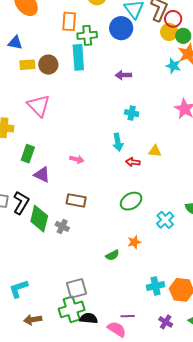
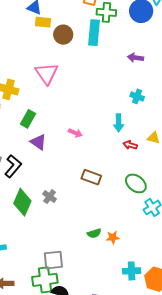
yellow rectangle: (27, 65) -> (43, 22), moved
brown rectangle: (76, 200) -> (91, 177), moved
green ellipse: (131, 201) -> (136, 183), moved, turned 60
green diamond: (39, 219) -> (22, 202), moved
orange star: (134, 242) -> (113, 237), moved

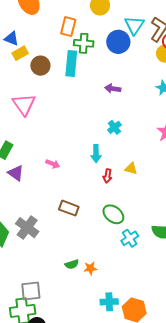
yellow rectangle: (43, 22) -> (20, 53), turned -35
cyan cross: (137, 96) -> (114, 127), turned 32
red arrow: (130, 145) -> (108, 176), turned -96
gray cross: (50, 197) -> (27, 228), size x1.6

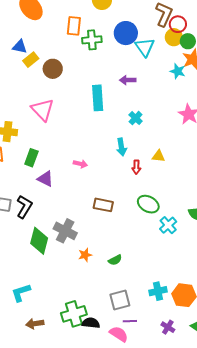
cyan triangle: (134, 25) -> (145, 47), moved
cyan rectangle: (71, 64) -> (98, 98), moved
orange star: (90, 268) -> (85, 255), moved
gray square: (31, 291) -> (120, 300), moved

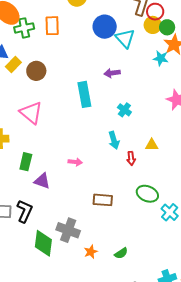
green cross: (92, 40) -> (24, 28), moved

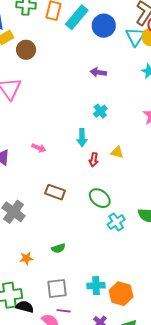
cyan triangle: (125, 38) -> (135, 37), moved
cyan rectangle: (84, 94) -> (77, 17), moved, turned 35
orange star: (91, 252) -> (26, 258), moved

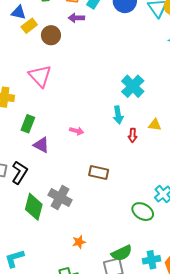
purple arrow: (98, 72) -> (76, 18), moved
cyan cross: (100, 111) -> (133, 86), size x1.6
green ellipse: (100, 198) -> (143, 212), moved
green semicircle: (58, 248) -> (122, 253), moved, size x1.5

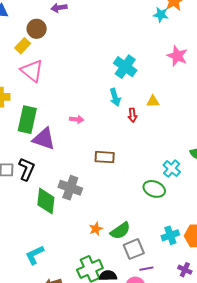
yellow rectangle: (29, 26) -> (23, 46), moved
green rectangle: (28, 124) -> (27, 120), size x1.5
purple triangle: (41, 145) -> (44, 139), size x1.4
green semicircle: (122, 253) -> (120, 231), moved

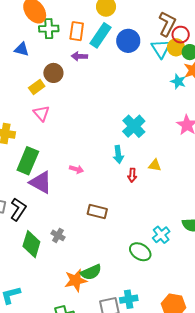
pink triangle: (32, 71) -> (41, 113), size x0.7
gray cross: (70, 188) -> (58, 235), size x0.6
orange star: (96, 229) -> (76, 280), size x1.6
green semicircle: (120, 231) -> (91, 272), moved
cyan cross: (170, 235) -> (129, 299), moved

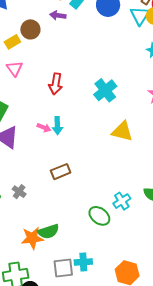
cyan arrow: (118, 154) -> (57, 126), moved
yellow triangle: (155, 165) -> (122, 131), size x1.6
red arrow: (132, 175) -> (56, 84), moved, size x1.5
brown rectangle: (97, 211) -> (61, 172), turned -42

